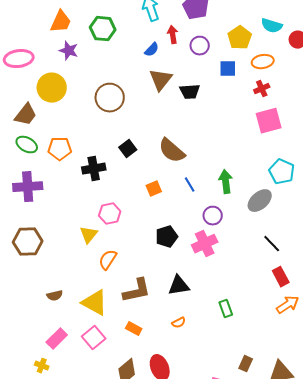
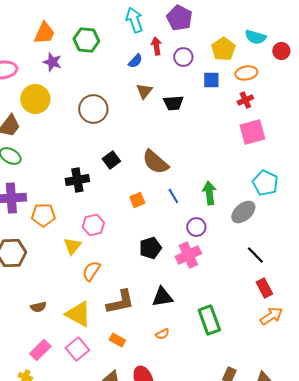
brown triangle: (161, 80) -> (144, 91), size x0.7
orange pentagon: (60, 149) -> (43, 215), moved
green rectangle: (226, 309) -> (209, 320), size x1.6

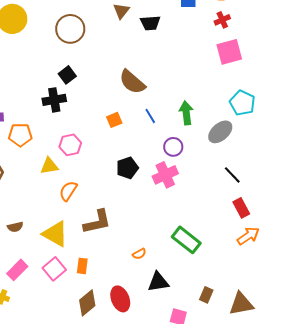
black square: (111, 160) -> (67, 75), moved
yellow triangle: (72, 246) -> (49, 166), turned 42
black triangle: (162, 297) -> (158, 282), moved
green rectangle: (209, 320) -> (186, 240), turned -32
orange rectangle: (117, 340) -> (82, 266), moved, turned 70

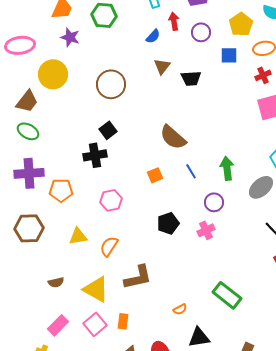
yellow triangle: (49, 166) -> (78, 236), moved
pink cross: (165, 175) -> (206, 230), size x0.7

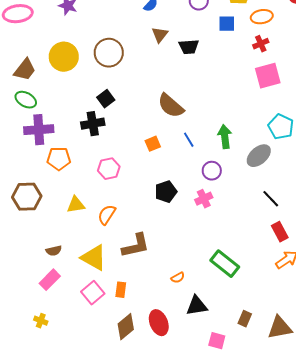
yellow circle: (53, 74) -> (64, 57), moved
purple cross: (29, 173) -> (39, 130), moved
pink rectangle: (58, 325) -> (50, 280), moved

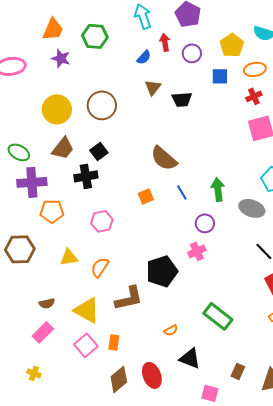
brown trapezoid: (25, 70) -> (63, 148), moved
gray ellipse: (259, 156) -> (252, 208), turned 60
black pentagon: (166, 192) -> (162, 271), moved, size x1.4
black triangle: (197, 306) -> (190, 358), turned 30

